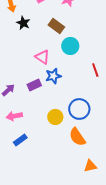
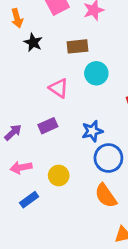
brown rectangle: (56, 26) -> (78, 46), turned -42
blue star: (53, 76) -> (92, 131), moved
yellow circle: (55, 117) -> (59, 175), moved

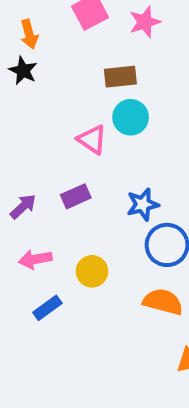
black star: (33, 42) -> (23, 71), moved
cyan circle: (96, 73) -> (131, 117), moved
orange semicircle: (106, 196) -> (163, 302), turned 140

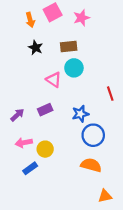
orange arrow: (29, 34) -> (30, 20), moved
black star: (23, 71) -> (36, 48), moved
yellow circle: (92, 271) -> (45, 149), moved

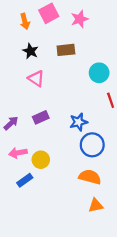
cyan circle: (74, 68) -> (99, 73), moved
pink triangle: (54, 80) -> (36, 79), moved
orange triangle: (105, 196) -> (96, 205), moved

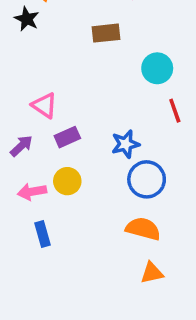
black star: (30, 51) -> (27, 19), moved
pink triangle: (36, 79) -> (44, 105), moved
yellow circle: (41, 160) -> (67, 181), moved
blue rectangle: (25, 180) -> (43, 234), turned -70

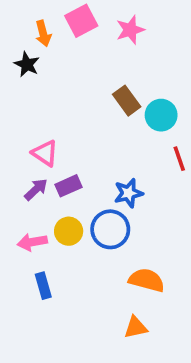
brown rectangle: (106, 33) -> (127, 101), moved, turned 60
purple arrow: (21, 146) -> (36, 189), moved
blue circle: (147, 179) -> (110, 229), moved
orange triangle: (152, 273) -> (136, 327), moved

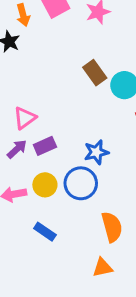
pink triangle: (45, 153) -> (25, 118), turned 50
orange semicircle: (147, 280) -> (112, 227), turned 60
blue rectangle: (43, 286) -> (45, 232), moved, turned -40

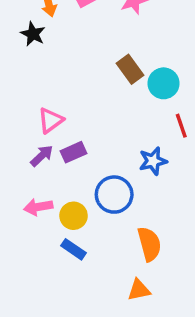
blue star: (96, 152) -> (153, 161), moved
yellow circle: (45, 185) -> (74, 216), moved

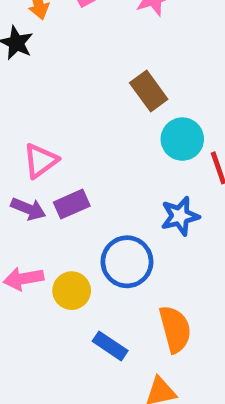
cyan circle: (164, 83) -> (182, 139), moved
purple arrow: (42, 156) -> (28, 209), turned 65
blue rectangle: (74, 249) -> (110, 346), moved

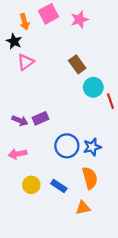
pink triangle: (40, 161) -> (26, 62), moved
blue star: (180, 216) -> (92, 147), moved
yellow circle: (72, 291) -> (31, 185), moved

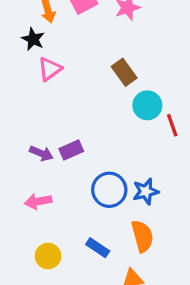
yellow circle: (31, 185) -> (48, 256), moved

